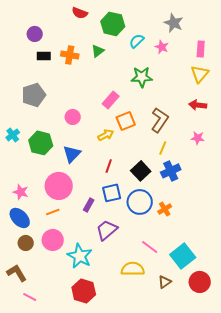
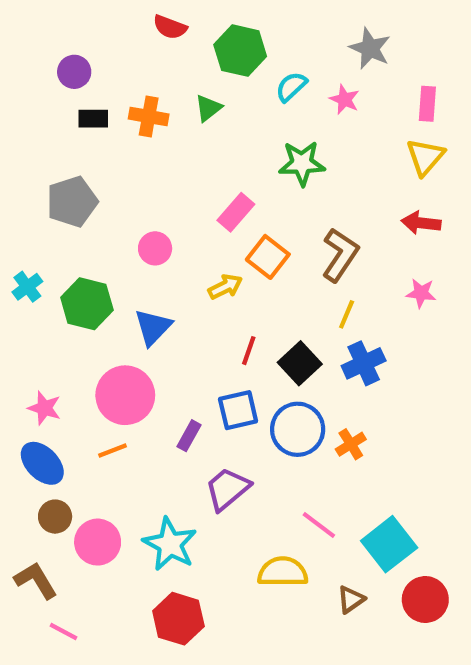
orange square: (126, 121) -> (268, 257), turned -30
red line: (109, 166) -> (249, 351), moved
pink circle: (53, 240) -> (98, 542), moved

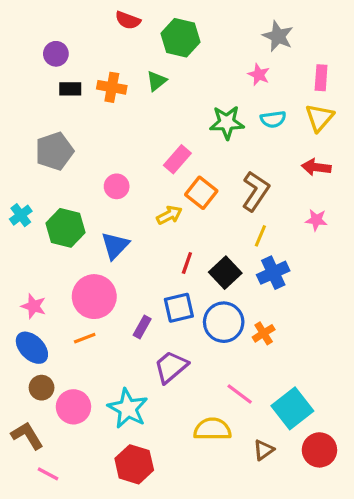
cyan semicircle: (291, 87) -> (273, 119), moved, turned -145

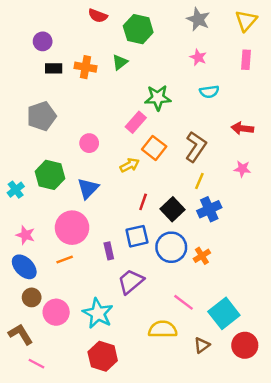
gray star: (278, 36) -> (198, 19), moved
yellow triangle: (319, 118) -> (246, 21), moved
green star: (227, 122) -> (158, 98), moved
cyan cross: (21, 215) -> (16, 190), moved
purple rectangle: (142, 327) -> (109, 251), turned -42

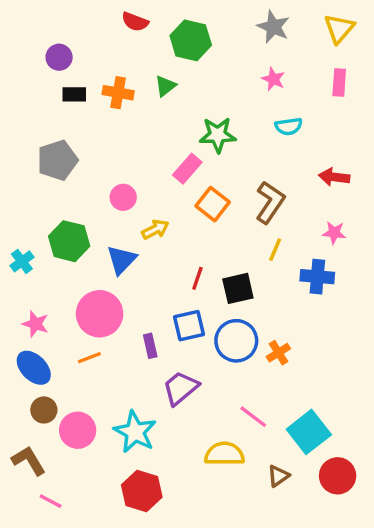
yellow arrow: (130, 165) -> (155, 229), moved
black square: (172, 209) -> (238, 288), turned 30
blue cross: (209, 209) -> (317, 277), moved, turned 30

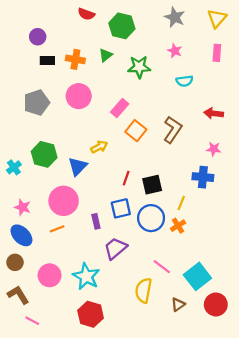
green star: (218, 135) -> (139, 67), moved
pink circle: (123, 197) -> (79, 96), moved, size x1.5
yellow line: (275, 250) -> (181, 203), moved
brown circle: (44, 410) -> (15, 262), moved
yellow semicircle: (224, 454) -> (143, 290), turned -80

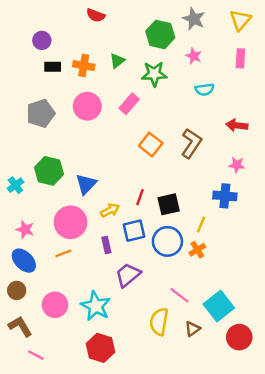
green hexagon: (122, 26) -> (160, 34), moved
pink rectangle: (120, 108) -> (129, 104), moved
yellow arrow: (99, 147) -> (110, 210), moved
brown triangle: (178, 304) -> (193, 329), moved

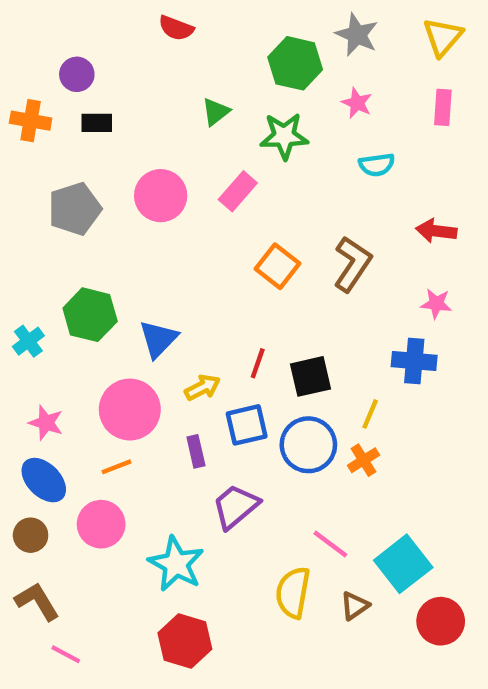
orange cross: (84, 66) -> (31, 121), moved
pink circle: (55, 305) -> (101, 524), moved

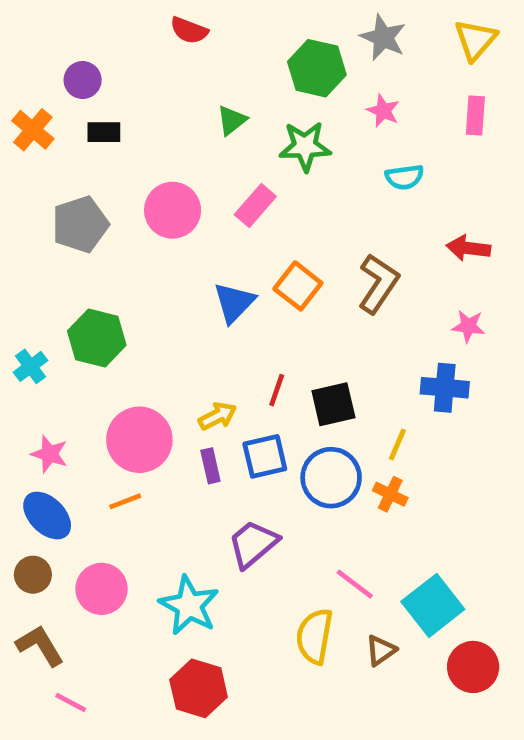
orange cross: (31, 121) -> (33, 130), turned 30
blue triangle: (158, 339) -> (234, 303), moved
purple rectangle: (196, 451) -> (210, 466), moved
orange cross: (363, 460) -> (390, 494), turned -32
pink circle: (101, 524) -> (102, 589), moved

